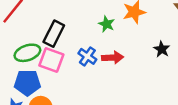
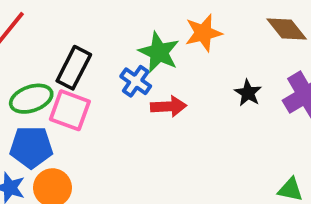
green star: (107, 24) -> (159, 52), size x1.5
blue cross: (87, 56) -> (136, 81), moved

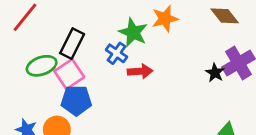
black star: (248, 93) -> (215, 73), moved
pink square: (70, 110) -> (69, 74), turned 36
blue pentagon: (31, 147) -> (76, 100), moved

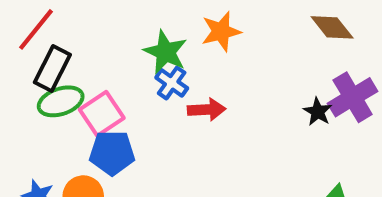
orange star: (165, 19) -> (221, 31), moved
green star: (133, 32) -> (165, 52), moved
black rectangle: (72, 44) -> (52, 69), moved

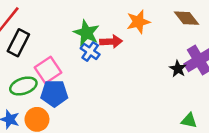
orange star: (221, 31) -> (138, 22), moved
green ellipse: (61, 101) -> (23, 86), moved
red arrow: (207, 110) -> (111, 42), moved

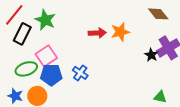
orange star: (138, 22) -> (120, 32), moved
green star: (86, 33) -> (45, 20), moved
blue cross: (90, 51) -> (80, 73), moved

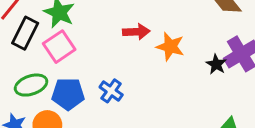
orange star: (120, 32) -> (170, 47), moved, turned 30
pink square: (46, 56) -> (59, 47), moved

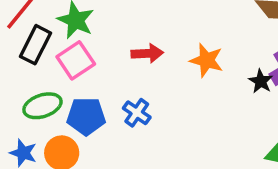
red arrow: (136, 32) -> (147, 53), moved

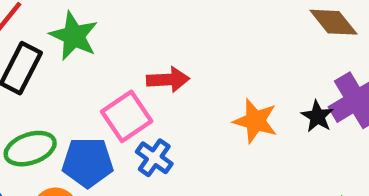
pink square: (76, 60) -> (127, 116), moved
orange star: (207, 60) -> (255, 121), moved

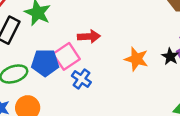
blue pentagon: (88, 162) -> (45, 63), moved

